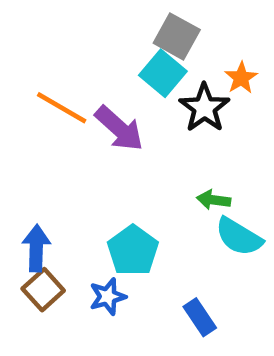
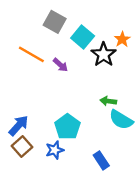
gray square: (177, 36) -> (55, 22), moved
purple arrow: (119, 129) -> (60, 65), size x0.6
blue arrow: (36, 248) -> (19, 126), turned 40

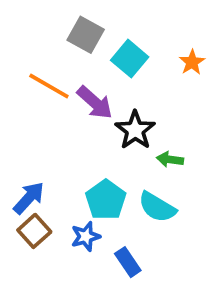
black star: (104, 54) -> (135, 130), moved
purple arrow: (60, 65) -> (95, 103), size x1.5
cyan semicircle: (121, 120) -> (157, 207), moved
blue rectangle: (101, 160) -> (128, 262), moved

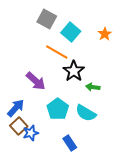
orange line: (49, 86) -> (57, 52), moved
purple arrow: (95, 103) -> (36, 81), moved
blue star: (86, 236) -> (31, 133), moved

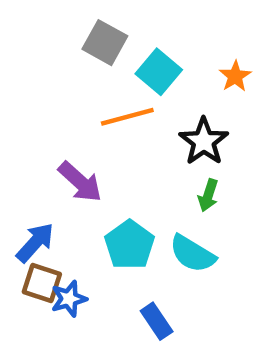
orange line: (57, 52) -> (127, 117), turned -45
black star: (74, 71) -> (204, 141), moved
green arrow: (93, 87) -> (208, 195), turned -80
brown square: (19, 126) -> (42, 283), turned -30

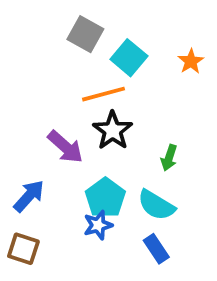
black star: (204, 141) -> (113, 130), moved
brown square: (42, 283) -> (23, 249), moved
blue star: (69, 299) -> (98, 225), moved
blue rectangle: (157, 321) -> (156, 249), moved

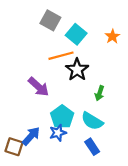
black star: (113, 130) -> (77, 70), moved
blue arrow: (29, 196) -> (31, 136), moved

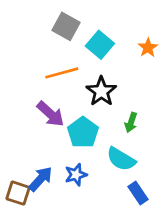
orange line: (61, 56) -> (62, 73), moved
cyan pentagon: (62, 117) -> (83, 132), moved
blue rectangle: (92, 147) -> (138, 193), moved

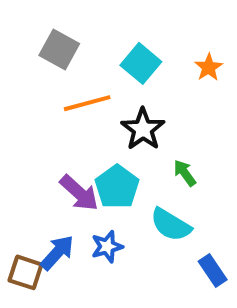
gray square: (66, 26) -> (59, 49), moved
purple arrow: (50, 114) -> (79, 193), moved
green arrow: (131, 122) -> (185, 173), turned 126
blue rectangle: (138, 193) -> (213, 270), moved

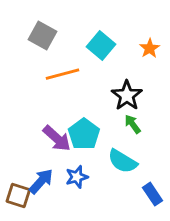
black star: (143, 129) -> (127, 96), moved

